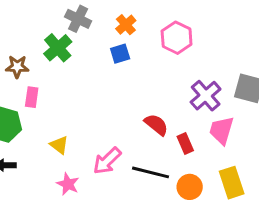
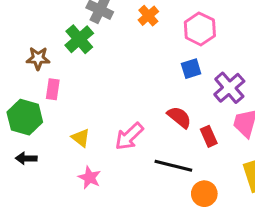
blue square: (120, 54) -> (191, 69), moved
pink arrow: (107, 161) -> (129, 136), moved
orange circle: (190, 187) -> (204, 194), moved

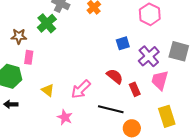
pink hexagon: (200, 29) -> (150, 14), moved
pink star: (90, 178) -> (65, 117), moved

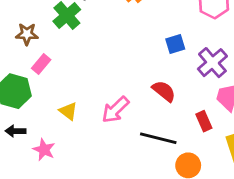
pink rectangle: (29, 57) -> (41, 64), turned 32
red rectangle: (135, 89) -> (204, 121), moved
pink star: (65, 117) -> (44, 150), moved

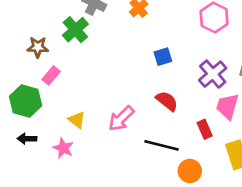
blue square: (175, 44) -> (163, 57), moved
pink star: (44, 150) -> (63, 148), moved

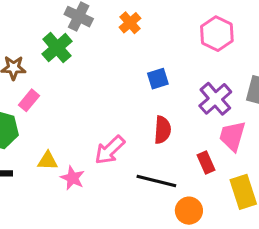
red semicircle: (167, 101) -> (163, 130), turned 55
yellow triangle: (77, 120) -> (48, 161), moved, turned -36
pink star: (63, 148) -> (72, 178), moved

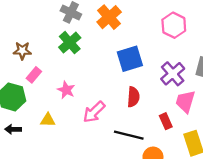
orange cross: (130, 23) -> (109, 17), size x1.5
green cross: (57, 48) -> (70, 43), moved
blue square: (158, 79) -> (130, 59), size x1.6
pink star: (72, 178) -> (66, 90), moved

